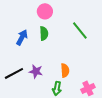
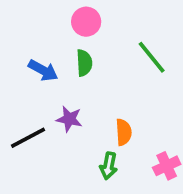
blue arrow: (22, 37) -> (43, 70), turned 91
purple star: (36, 71) -> (69, 119), moved

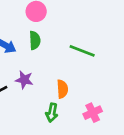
green line: (152, 57) -> (82, 51), moved, turned -30

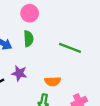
orange semicircle: (62, 89) -> (53, 81), turned 91

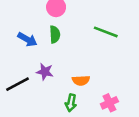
green line: (70, 48) -> (106, 32), moved

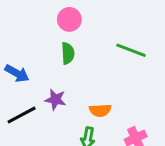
blue arrow: (27, 39) -> (17, 73), moved

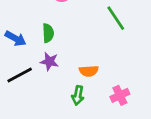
green line: (131, 50) -> (116, 18), turned 35
green semicircle: (68, 53) -> (48, 33), moved

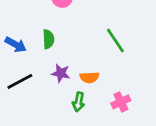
green line: (116, 18) -> (115, 40), moved
purple star: (49, 61) -> (61, 73), moved

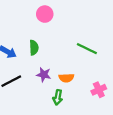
green line: (115, 40) -> (87, 49), turned -30
pink cross: (121, 102) -> (99, 90), moved

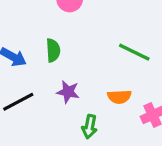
orange semicircle: (66, 78) -> (119, 97), moved

